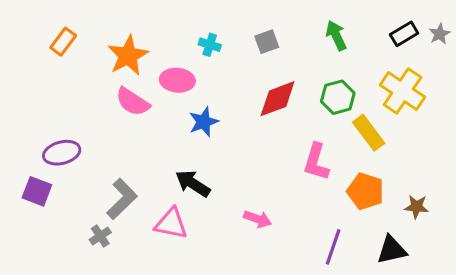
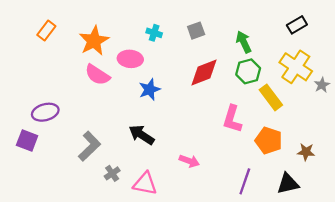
gray star: (440, 34) -> (322, 85), moved
green arrow: (336, 35) -> (244, 42), moved
pink triangle: (171, 224) -> (145, 184), moved
gray cross: (100, 236) -> (112, 173), moved

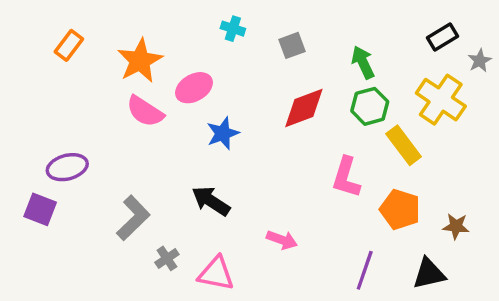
cyan cross: (154, 33) -> (233, 29), moved
pink ellipse: (130, 59) -> (194, 88), turned -35
gray star: (322, 85) -> (480, 61), moved

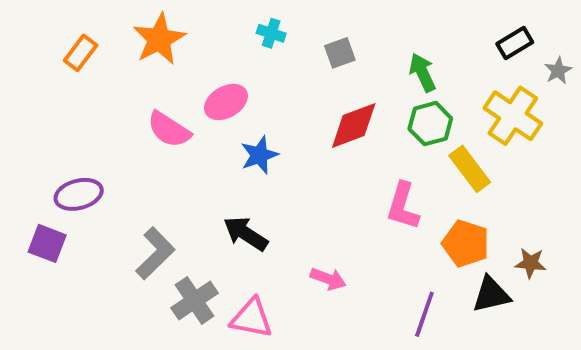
orange star: (140, 61) -> (159, 39), moved
gray cross: (167, 258) -> (195, 300), size x1.6
black triangle: (429, 274) -> (491, 295), moved

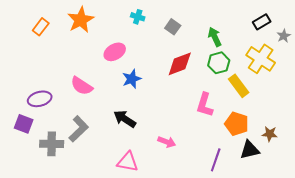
gray square: (340, 53) -> (173, 27), turned -35
pink semicircle: (169, 130) -> (82, 86), moved
gray cross: (195, 300) -> (52, 144), moved, turned 35

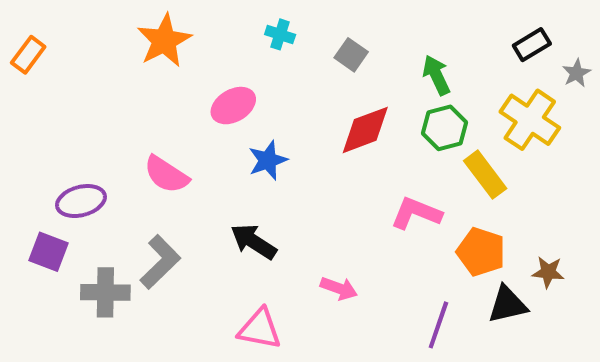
orange rectangle: (41, 27) -> (28, 55), moved
pink L-shape: (205, 105) -> (416, 213), turned 95

